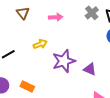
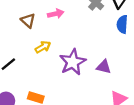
brown triangle: (23, 13) -> (28, 21), moved

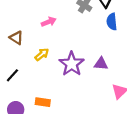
brown triangle: (28, 21) -> (16, 38), moved

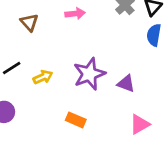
yellow arrow: (42, 54) -> (43, 77), moved
orange rectangle: (43, 102) -> (76, 120), moved

